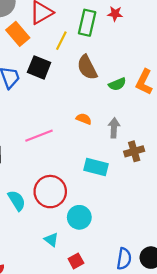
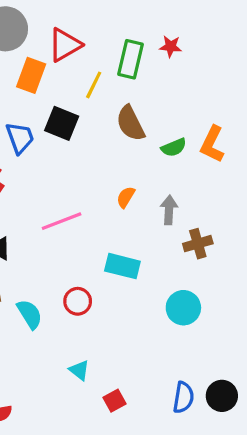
orange rectangle: (18, 34) -> (31, 75), turned 60
orange semicircle: (84, 119) -> (126, 197), turned -80
cyan rectangle: (96, 167) -> (122, 266), moved
red circle: (50, 192) -> (78, 301), size x0.6
cyan circle: (79, 217) -> (183, 308), moved

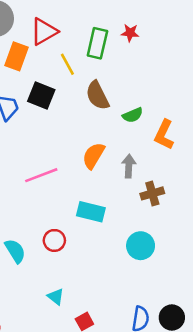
yellow line: (94, 85) -> (67, 64), turned -55
orange L-shape: (212, 144) -> (164, 135), moved
orange semicircle: (126, 197) -> (94, 156), size x1.5

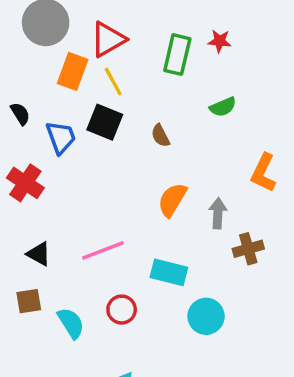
yellow line: (67, 64) -> (113, 82), moved
brown semicircle: (97, 96) -> (160, 136), moved, size x0.6
green semicircle: (133, 115) -> (223, 107), moved
pink line: (41, 175) -> (103, 250), moved
cyan circle: (141, 246) -> (206, 316), moved

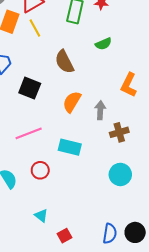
black square: (105, 122) -> (30, 88), moved
brown semicircle: (160, 136) -> (64, 62), size x1.6
cyan circle: (206, 316) -> (120, 174), moved

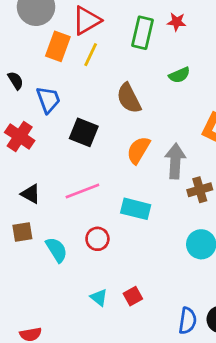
yellow line: (35, 28) -> (91, 55), turned 54
gray arrow: (100, 110) -> (175, 161), size x1.4
red square: (64, 236) -> (133, 296), moved

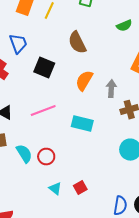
green semicircle: (179, 75) -> (124, 26), moved
gray arrow: (175, 161) -> (111, 89), size x0.7
red circle: (97, 239) -> (46, 157), moved

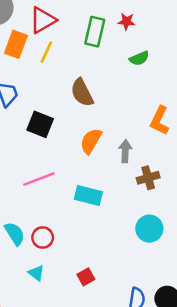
green semicircle: (124, 26) -> (139, 58), moved
cyan triangle: (55, 189) -> (36, 273), moved

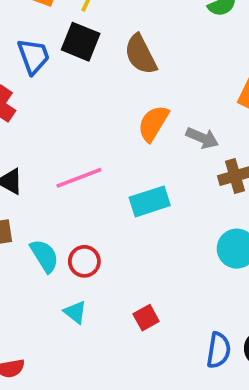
black square: (40, 124) -> (81, 42), moved
gray arrow: (125, 151) -> (202, 138), turned 110
cyan rectangle: (88, 196) -> (150, 201), turned -32

